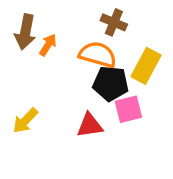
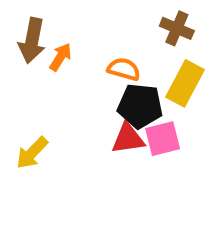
brown cross: (114, 22) -> (177, 28), moved
orange semicircle: (98, 55) -> (124, 69), size x0.7
red triangle: (90, 125) -> (128, 139), moved

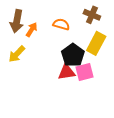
orange semicircle: (124, 69) -> (61, 24), moved
black pentagon: (140, 106) -> (73, 55), turned 30
yellow arrow: (32, 153) -> (17, 54), moved

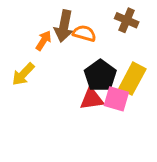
brown arrow: (17, 21) -> (64, 26), moved
yellow rectangle: (96, 43) -> (132, 79), moved
pink square: (85, 72) -> (116, 99), turned 30

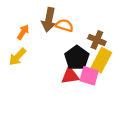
brown cross: (127, 20) -> (97, 40), moved
orange arrow: (44, 41) -> (23, 32), moved

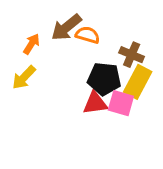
brown arrow: (49, 20) -> (66, 27), turned 40
black pentagon: (77, 58) -> (104, 79), turned -30

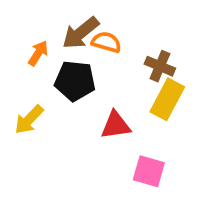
yellow arrow: (24, 77) -> (29, 120), moved
black pentagon: (104, 79) -> (75, 81), moved
pink square: (121, 103) -> (149, 171), moved

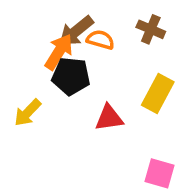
orange arrow: (38, 53) -> (59, 52), moved, size x1.5
brown cross: (160, 66) -> (151, 29), moved
pink square: (149, 171) -> (159, 173), moved

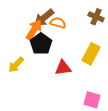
brown cross: (151, 29) -> (96, 17), moved
black pentagon: (71, 76) -> (41, 44), turned 30

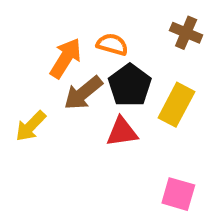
brown arrow: (44, 18) -> (83, 93), moved
black pentagon: (41, 44) -> (130, 85), moved

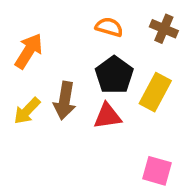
orange semicircle: (112, 44) -> (109, 27), moved
orange arrow: (66, 58) -> (29, 51), moved
brown arrow: (83, 93) -> (65, 101), moved, turned -42

